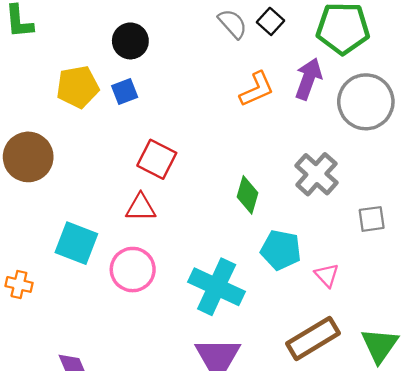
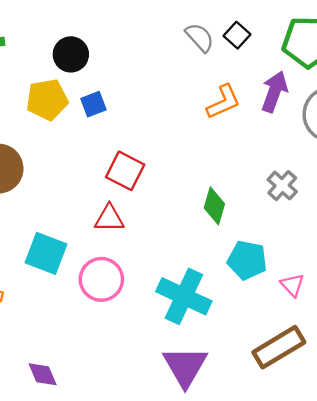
black circle: (130, 41) -> (71, 54), moved
gray cross: (316, 174) -> (282, 186), size x0.7

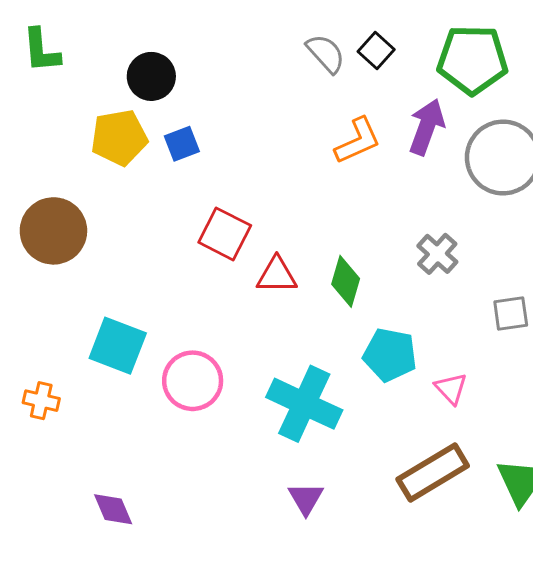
red triangle: (109, 218) -> (277, 275), moved
purple triangle: (185, 366) -> (306, 499), size x0.6

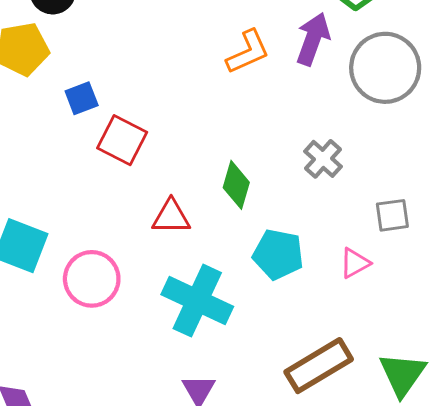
blue square: (182, 144) -> (82, 98), moved
red triangle: (277, 275) -> (171, 217), moved
pink triangle: (451, 388) -> (355, 263), moved, turned 44

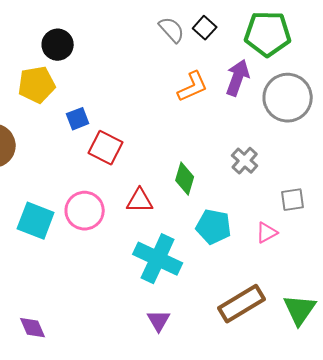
pink circle: (92, 279) -> (85, 211), moved

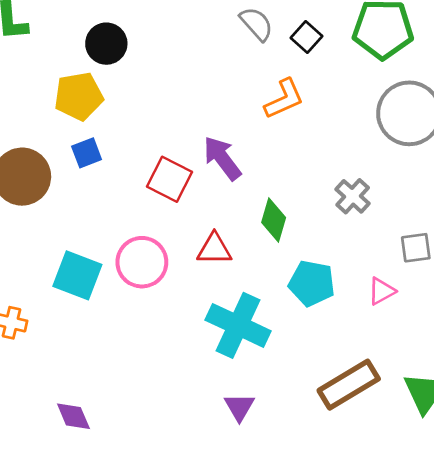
black square: (205, 28) -> (306, 37), moved
purple arrow: (238, 78) -> (222, 158), moved, turned -57
blue square: (78, 119) -> (87, 153), moved

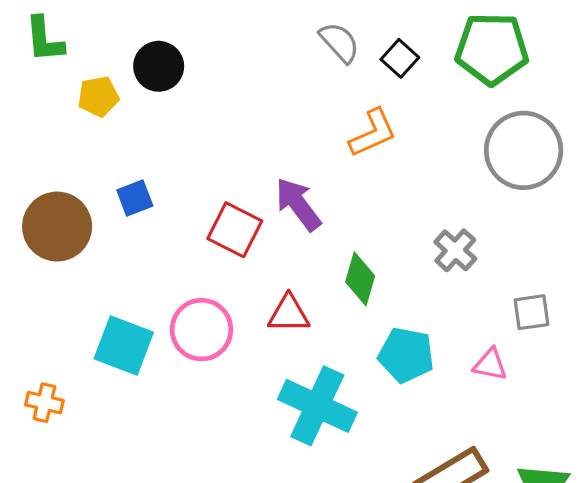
yellow pentagon: (79, 96) -> (98, 96), moved, size x0.7
pink triangle: (382, 291) -> (490, 365), turned 40

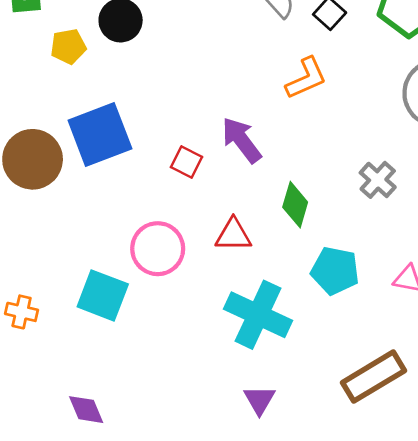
blue square: (135, 198) -> (100, 135), size x2.0
red square: (235, 230) -> (187, 162), size x0.7
cyan square: (124, 346) -> (103, 295), moved

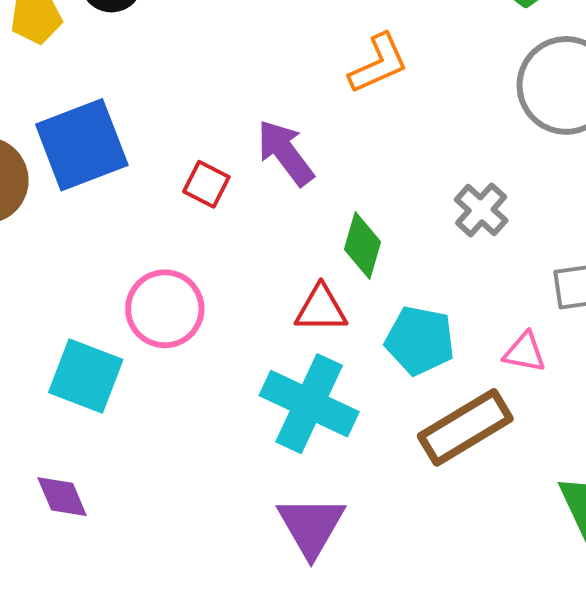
red triangle: (233, 235) -> (321, 309), moved
brown rectangle: (374, 377) -> (465, 427), moved
purple triangle: (259, 400) -> (311, 526), size x1.5
purple diamond: (86, 410) -> (62, 497), moved

